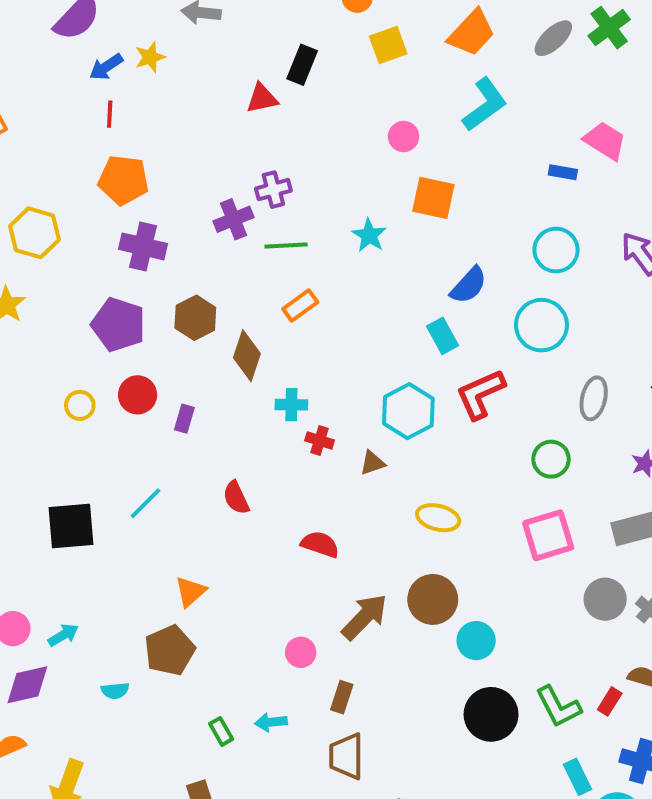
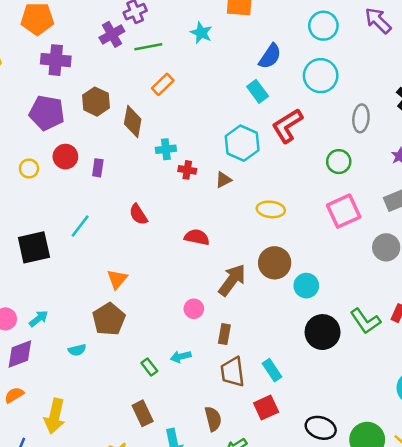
cyan rectangle: (578, 777) -> (272, 370), moved

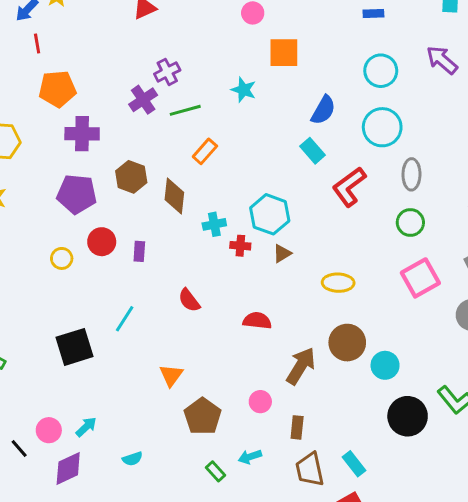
gray ellipse: (361, 118) -> (411, 174), moved
cyan hexagon: (242, 143) -> (270, 214), moved
brown pentagon: (109, 319) -> (203, 416), moved

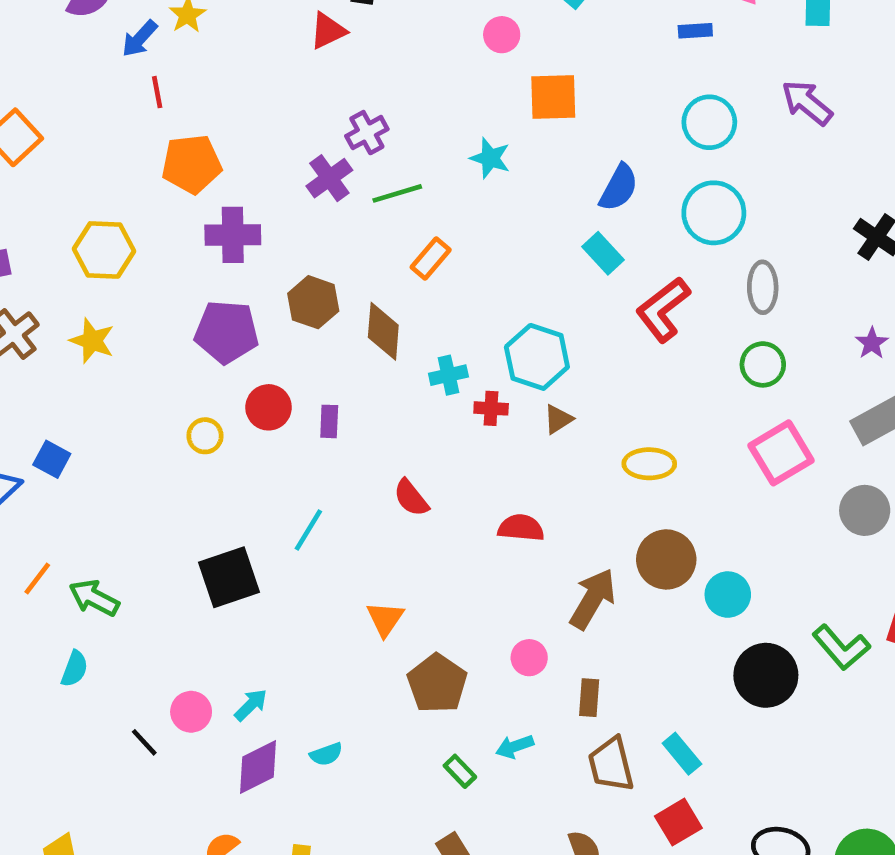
purple diamond: (68, 468) -> (258, 767), moved

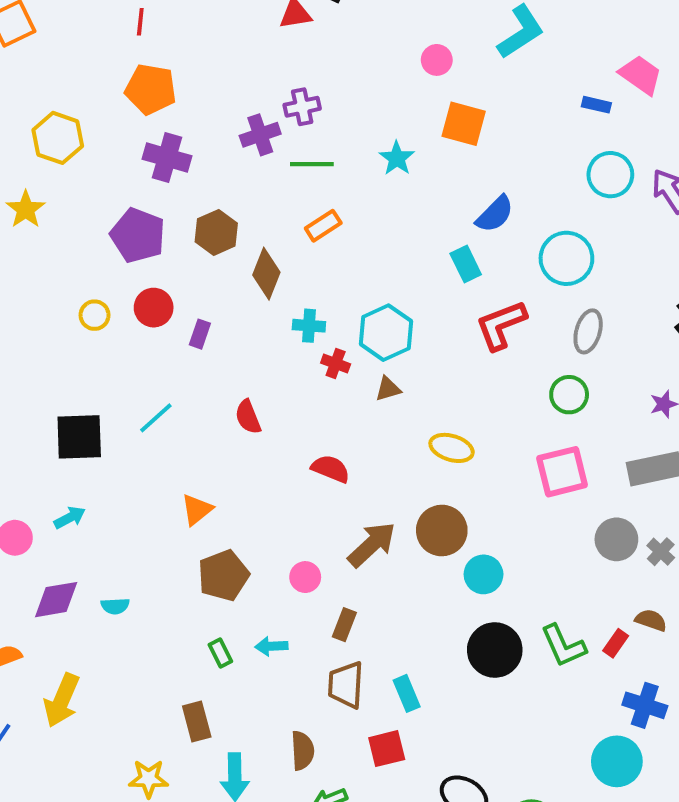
cyan circle: (709, 122) -> (610, 175), moved
cyan arrow: (251, 705) -> (70, 518), moved

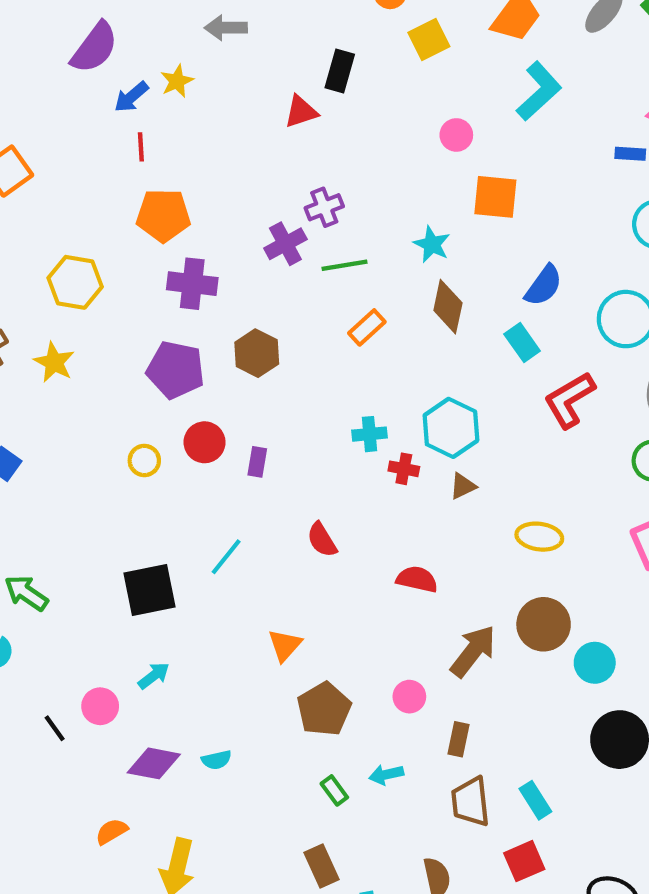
brown diamond: (266, 274) -> (448, 307), moved
purple diamond: (56, 600) -> (154, 763), turned 30

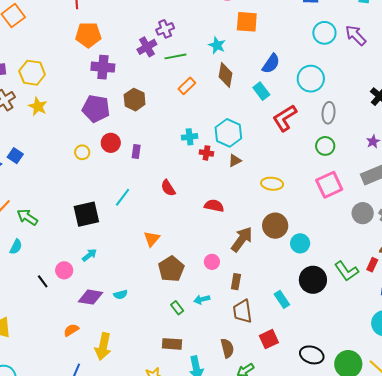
yellow hexagon: (75, 282) -> (32, 73), moved
cyan rectangle: (535, 800) -> (282, 299), moved
brown rectangle: (322, 866) -> (172, 344), turned -60

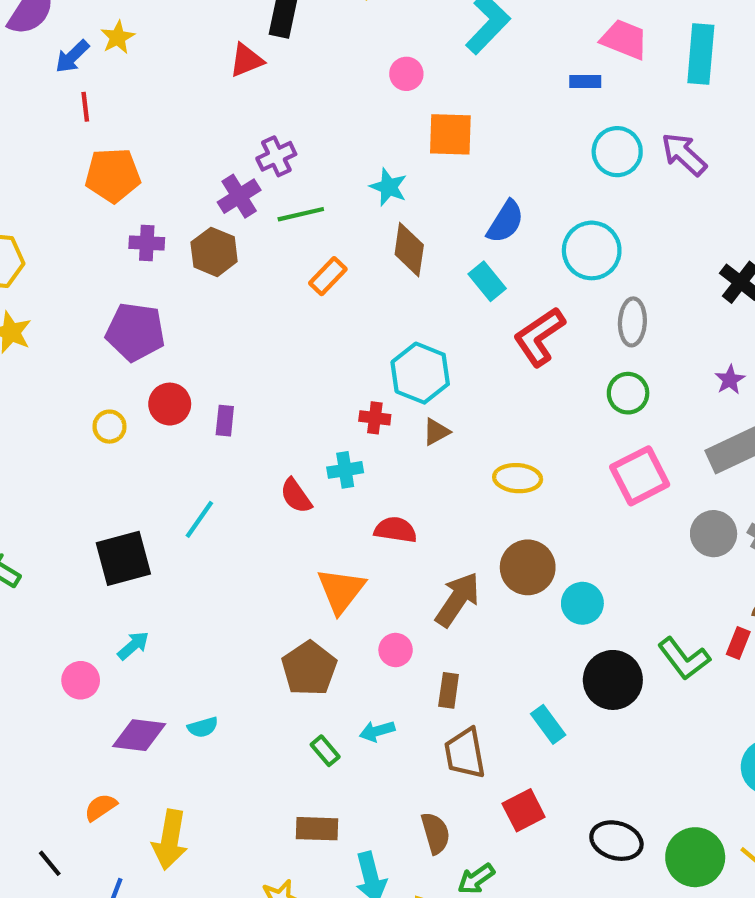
purple cross: (103, 67) -> (147, 243), size x0.7
brown hexagon: (135, 100) -> (214, 252), moved
cyan cross: (190, 137) -> (345, 470), moved
orange triangle: (152, 239) -> (341, 590), moved, size x1.4
black line: (43, 281) -> (50, 863), moved

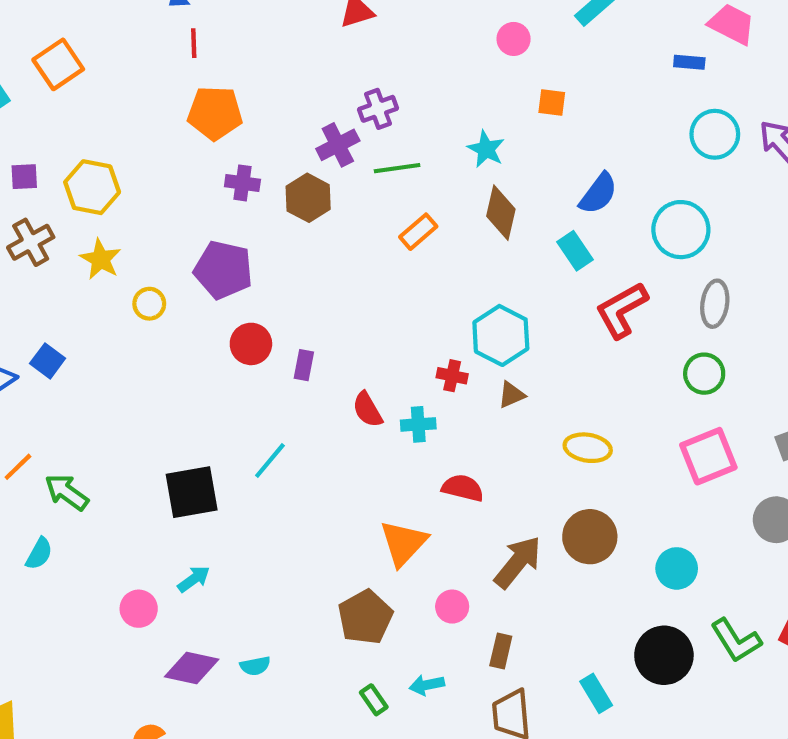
orange square: (450, 134) -> (552, 102), size x0.6
yellow circle: (109, 427) -> (149, 304), moved
red semicircle: (296, 496) -> (367, 410), moved
cyan circle: (582, 603) -> (677, 568), moved

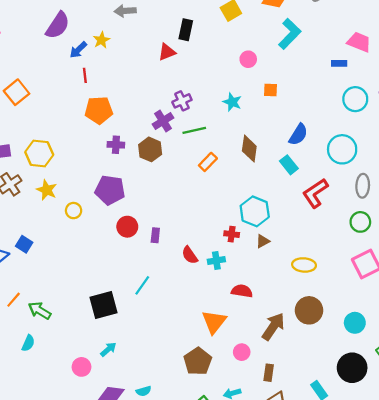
cyan star: (486, 149) -> (232, 102), moved

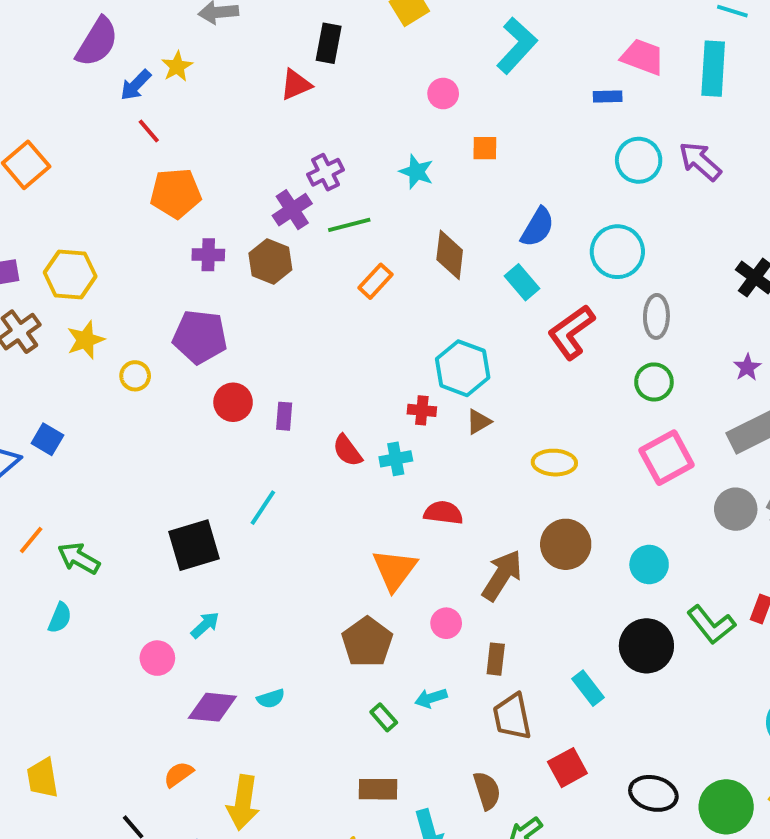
red line: (85, 75) -> (149, 131), turned -32
yellow star: (47, 190) -> (86, 340), turned 30

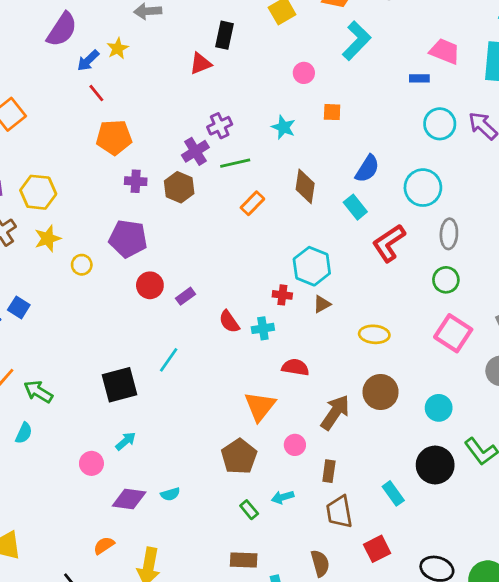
purple rectangle: (284, 416) -> (185, 296), turned 48
pink square: (667, 458) -> (453, 333), turned -30

